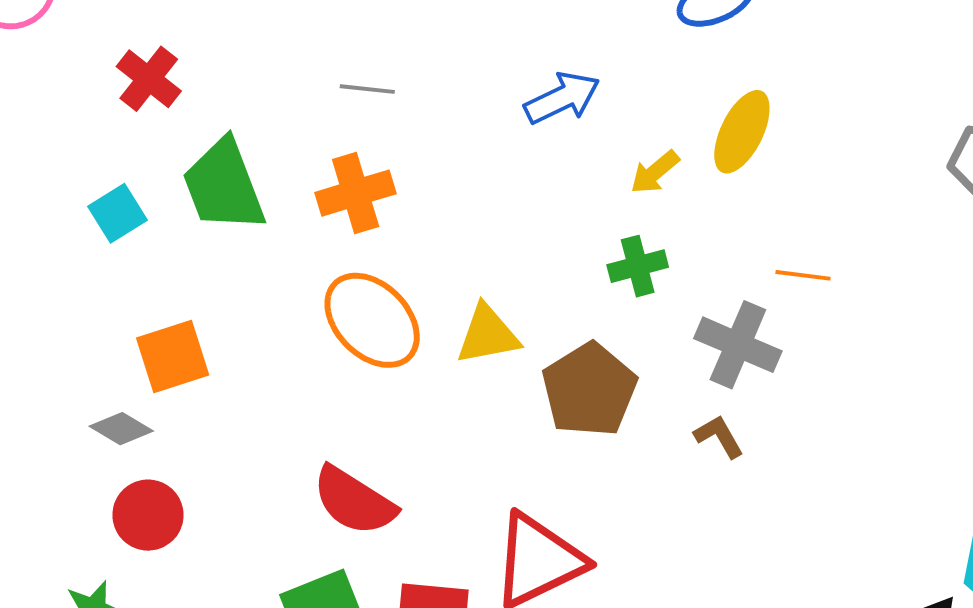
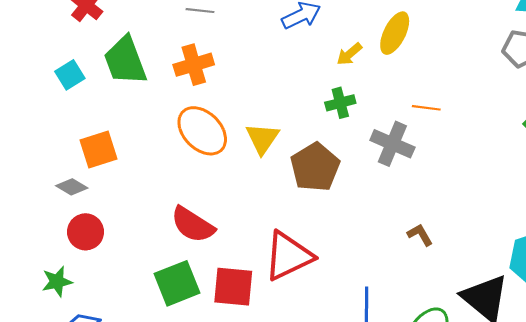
yellow triangle: (488, 335) -> (262, 138), turned -45
brown L-shape: (719, 436) -> (420, 235), moved

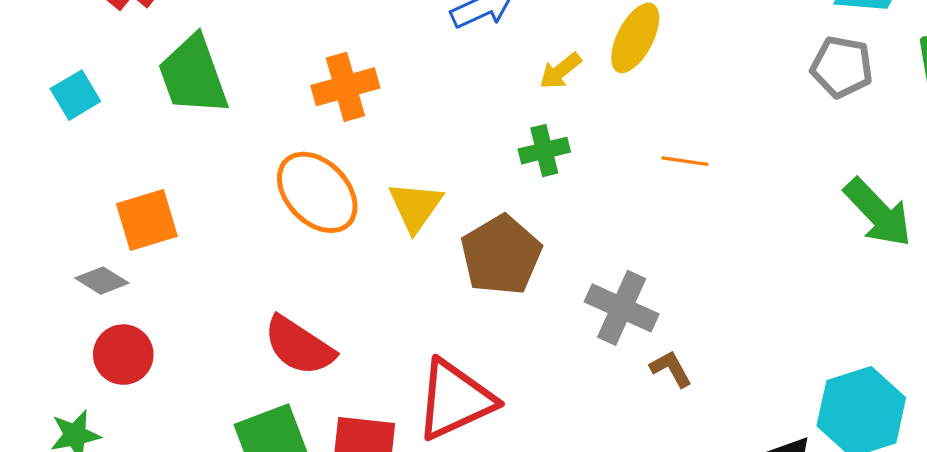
orange cross: (194, 65) -> (345, 87), moved
cyan square: (70, 75) -> (75, 95), moved
gray cross: (392, 144) -> (622, 308), moved

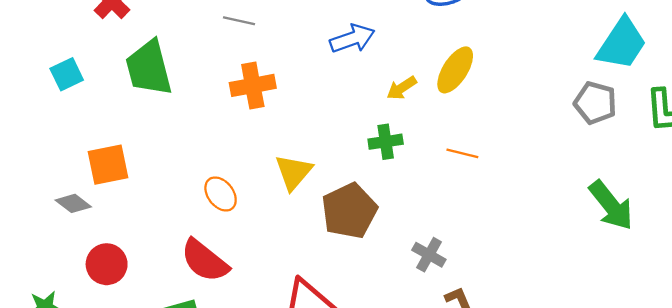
orange line: (685, 161) -> (462, 153), moved
orange ellipse: (317, 192) -> (221, 194), moved, size x0.6
gray cross: (622, 308) -> (429, 255), size x0.7
red circle: (123, 355) -> (107, 264), moved

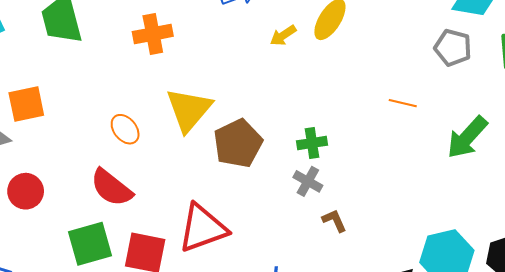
green cross: (386, 142) -> (312, 143), moved
orange line: (462, 153) -> (403, 103), moved
yellow triangle: (294, 172) -> (189, 110), size x1.4
green arrow: (611, 205) -> (467, 137), turned 81

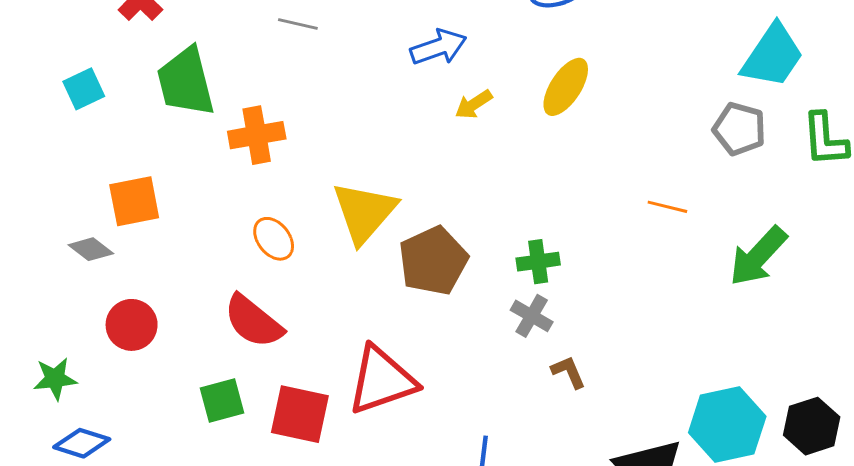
orange cross: (153, 34) -> (257, 135), moved
yellow arrow: (283, 36) -> (474, 104), moved
green square: (90, 244) -> (222, 401), size x0.7

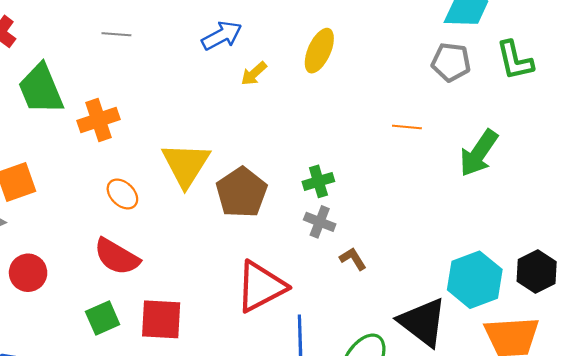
red triangle: (382, 380) -> (261, 287), moved

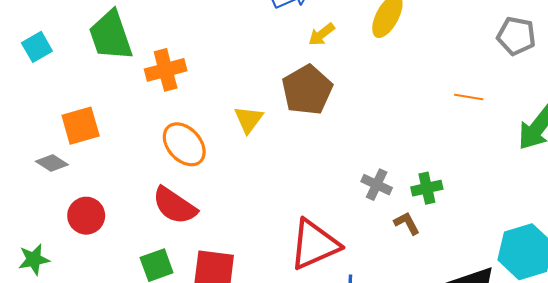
yellow triangle: (186, 165) -> (249, 120), size x0.6
green cross: (318, 181) -> (427, 188), moved
brown pentagon: (242, 192) -> (307, 90), moved
orange ellipse: (122, 194) -> (184, 144), size x1.4

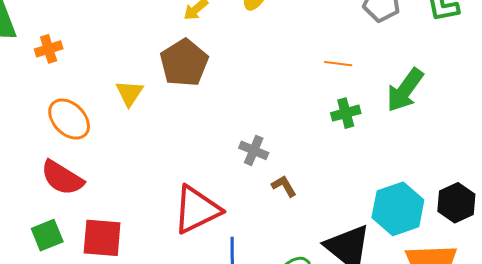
orange cross: (166, 70) -> (49, 49), size x0.7
green cross: (427, 188) -> (346, 113), moved

